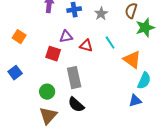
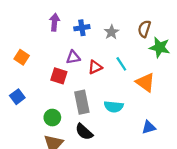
green star: (145, 28) -> (160, 47), turned 30
red triangle: (86, 46) -> (95, 67), turned -40
cyan semicircle: (144, 81) -> (114, 107), moved, turned 72

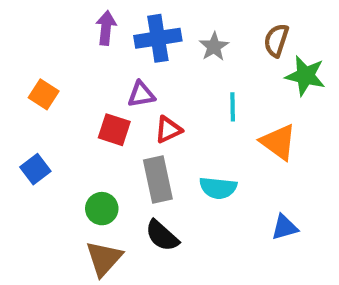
blue cross: (82, 28) -> (158, 38), size x1.5
cyan line: (121, 64) -> (233, 107), turned 32
red triangle: (95, 67) -> (168, 130), moved

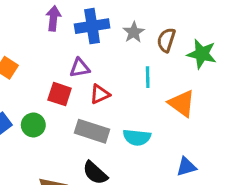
brown semicircle: (276, 40) -> (166, 40), moved
gray rectangle: (158, 180) -> (92, 131), turned -60
green circle: (102, 209) -> (33, 125), moved

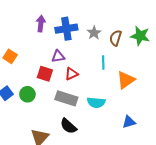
green star: (202, 54) -> (140, 36), moved
orange triangle: (182, 103) -> (126, 80), turned 48

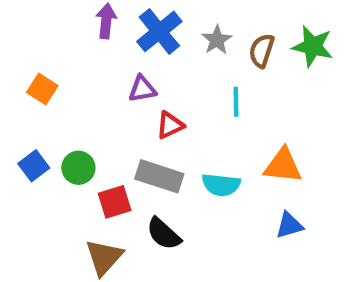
blue cross: (66, 29) -> (159, 31), turned -30
red square: (45, 74) -> (115, 202), moved, turned -35
orange triangle: (126, 80) -> (283, 166), moved, turned 42

